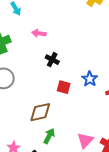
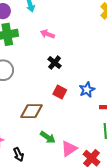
green arrow: (49, 136) -> (48, 137), moved, turned 84

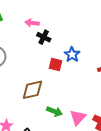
pink arrow: (47, 34) -> (32, 23), moved
blue star: (87, 90) -> (72, 55), moved

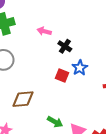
black cross: (44, 37) -> (65, 46), moved
brown diamond: (32, 90) -> (23, 99), moved

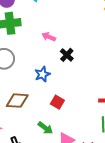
blue star: (80, 68) -> (42, 74), moved
red square: (62, 75) -> (57, 102), moved

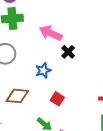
pink arrow: (49, 37) -> (51, 33), size x1.6

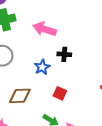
black cross: (68, 52) -> (64, 54), moved, turned -32

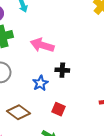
brown diamond: (20, 96) -> (19, 112), turned 40

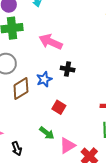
brown diamond: (19, 112) -> (21, 89), moved, turned -75

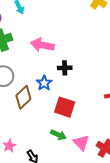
red square: (59, 107) -> (65, 107), size x1.5
pink triangle: (67, 146) -> (81, 143), turned -30

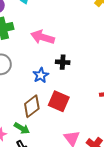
brown diamond: (23, 97) -> (32, 106), moved
green arrow: (58, 135) -> (22, 128), moved

